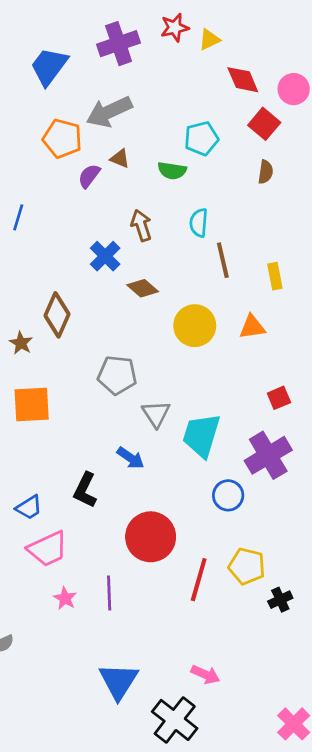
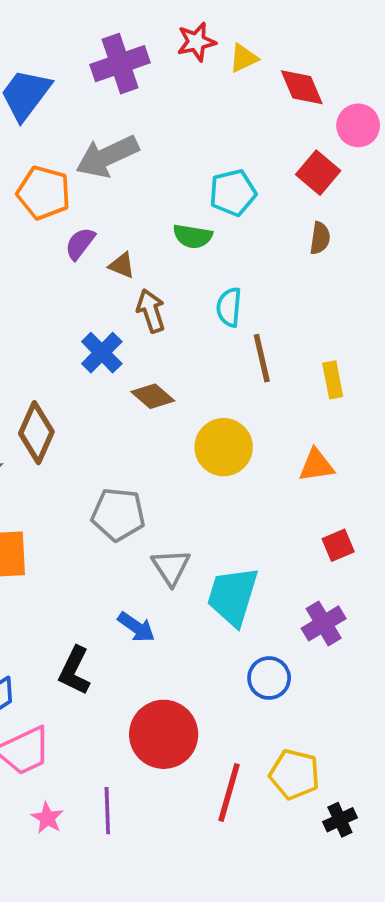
red diamond: (243, 80) -> (302, 87), moved
brown triangle: (120, 159) -> (122, 265), moved
orange triangle: (252, 327) -> (316, 465), moved
purple cross: (268, 455) -> (324, 623), size x0.7

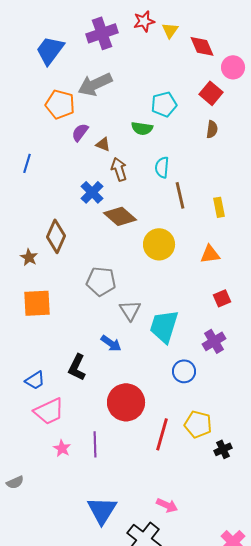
yellow triangle: (244, 58) -> (170, 30), turned -30
brown diamond: (153, 396) -> (120, 216), size x1.4

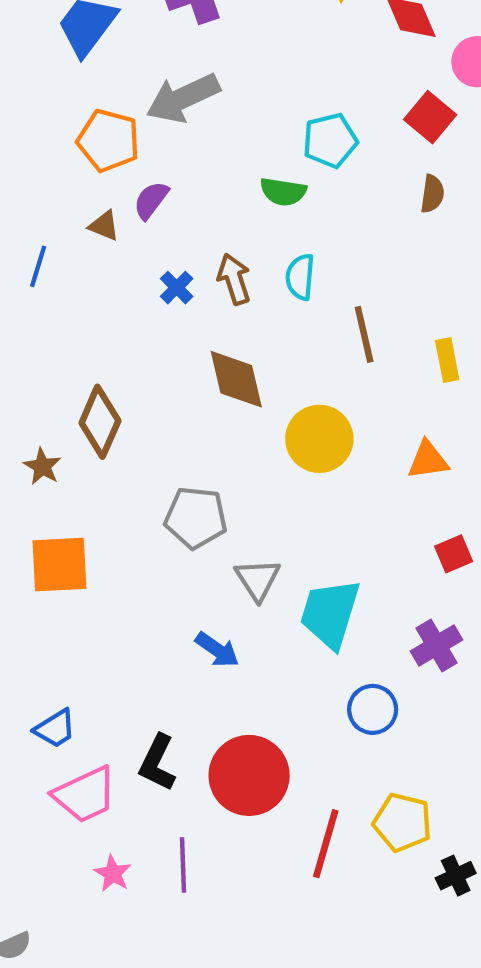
brown triangle: (103, 144) -> (104, 226), moved
cyan semicircle: (162, 167) -> (300, 277), moved
blue cross: (92, 192) -> (177, 288), moved, size x0.7
brown diamond: (120, 216) -> (236, 379), turned 36
black L-shape: (77, 367) -> (157, 763), moved

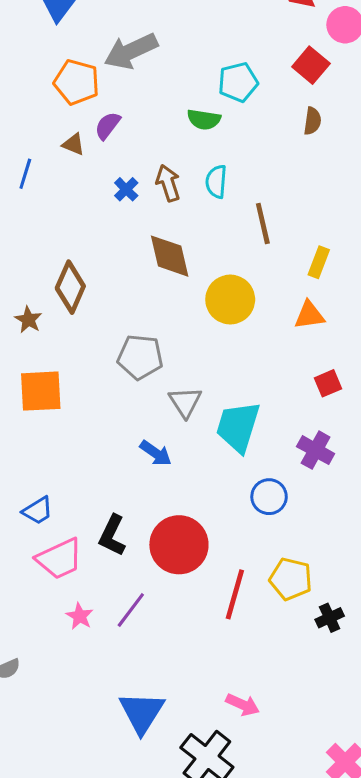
yellow rectangle: (447, 360) -> (319, 262), moved, turned 32
purple cross: (437, 645) -> (316, 450), turned -30
purple line: (183, 865) -> (131, 610), turned 39

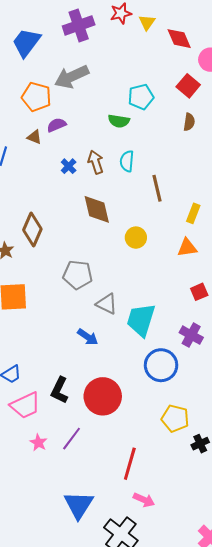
purple semicircle: (108, 126) -> (56, 125), turned 30
yellow circle: (230, 300) -> (136, 238), size x0.7
gray triangle: (185, 402) -> (107, 304), turned -30
blue circle: (269, 497) -> (161, 365), size x1.4
red line: (235, 594) -> (130, 464), moved

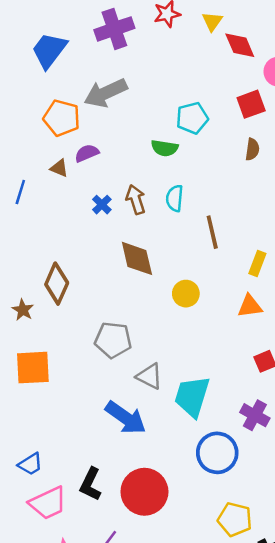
yellow triangle: (147, 22) -> (212, 21), moved
red square: (188, 86) -> (251, 104), turned 30
blue arrow: (88, 337) -> (126, 418), size x1.6

